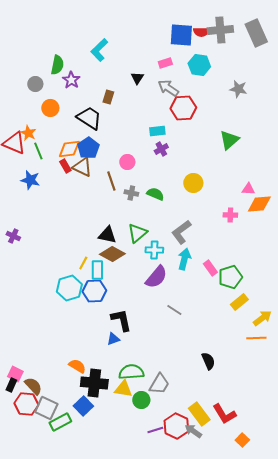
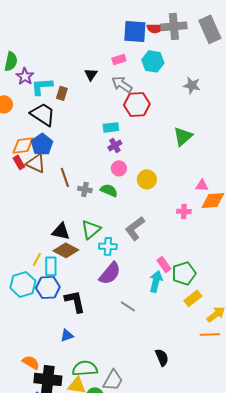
cyan L-shape: (99, 50) -> (42, 86), moved, turned 40
pink circle: (127, 162) -> (119, 168), moved
cyan arrow: (184, 259) -> (156, 281), moved
black L-shape: (121, 320) -> (75, 301), moved

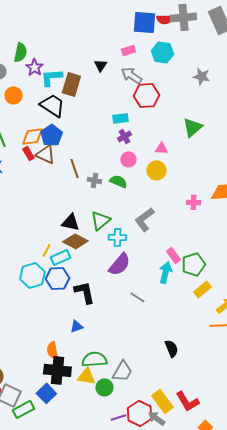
brown rectangle: (62, 93) -> (71, 84), size x1.6
pink triangle: (202, 185) -> (161, 148), moved
cyan rectangle: (51, 266) -> (60, 257), turned 66
orange semicircle: (31, 362) -> (52, 350), moved, turned -132

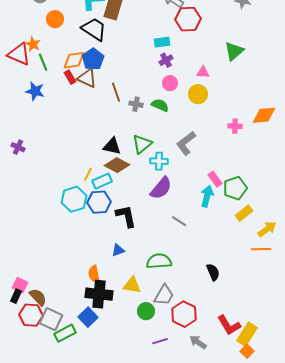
green semicircle: (94, 359) -> (159, 261), moved
yellow triangle: (86, 376) -> (132, 285), moved
yellow rectangle: (162, 401) -> (247, 334), moved, turned 70
red hexagon: (139, 413) -> (184, 314), moved

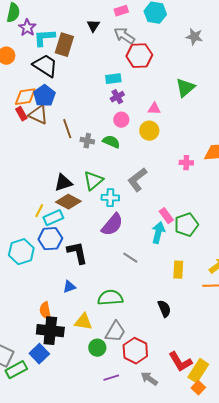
black triangle: (112, 146) -> (63, 183), turned -30
cyan hexagon: (74, 199) -> (21, 252), moved
yellow rectangle: (244, 213) -> (178, 270), moved, turned -48

